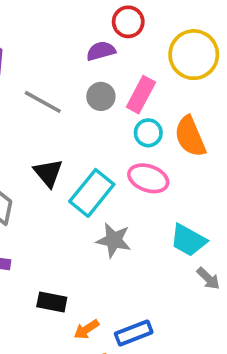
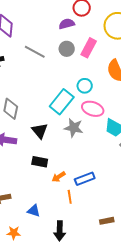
cyan circle: (148, 133) -> (85, 86), moved
black triangle: (48, 173) -> (40, 131), moved
pink ellipse: (148, 178) -> (93, 109), moved

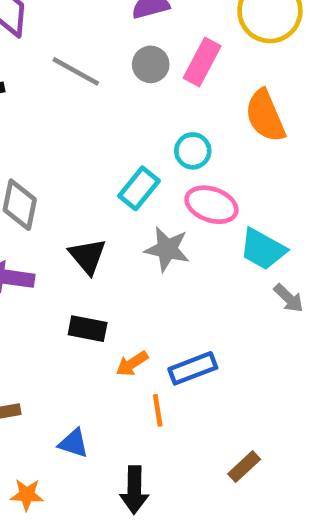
cyan rectangle: (62, 102) -> (139, 188), size x0.7
brown rectangle: (107, 221) -> (244, 467), turned -32

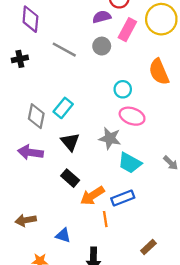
pink rectangle: (202, 62) -> (127, 30), moved
cyan rectangle: (139, 188) -> (63, 108), moved
cyan trapezoid: (263, 249) -> (130, 163), moved
black rectangle: (88, 329) -> (70, 178), turned 30
orange arrow: (132, 364) -> (92, 196), size x1.5

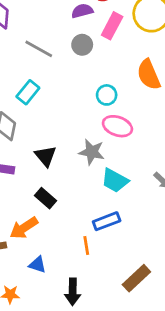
cyan rectangle: (63, 108) -> (28, 92), moved
orange arrow: (92, 196) -> (24, 228), moved
brown rectangle: (148, 247) -> (136, 278), size x1.5

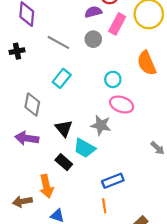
cyan rectangle: (28, 92) -> (62, 78), moved
cyan trapezoid: (115, 180) -> (85, 148), moved
orange arrow: (24, 228) -> (46, 186), turned -70
orange line: (86, 246) -> (104, 206), moved

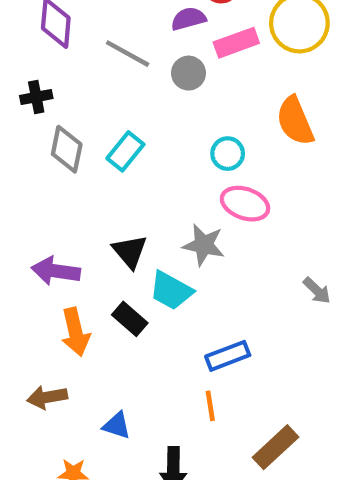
pink rectangle: (117, 24) -> (236, 43), turned 42
gray line: (58, 42) -> (128, 54), moved
gray diamond: (32, 104) -> (67, 149), moved
orange arrow: (46, 186) -> (75, 332), moved

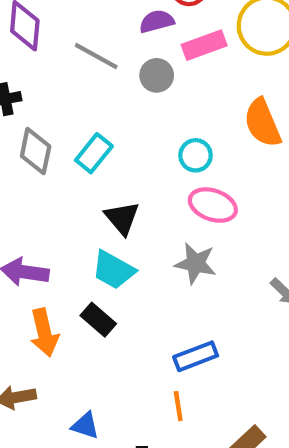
gray star: (204, 245) -> (196, 263), moved
black triangle: (130, 251) -> (122, 218), moved
cyan trapezoid: (171, 291) -> (113, 270), moved

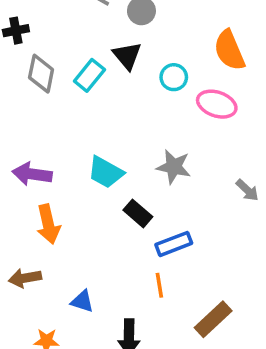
pink ellipse: (213, 205) -> (217, 104), moved
black triangle: (122, 218) -> (127, 56), moved
black rectangle: (98, 320) -> (138, 213), moved

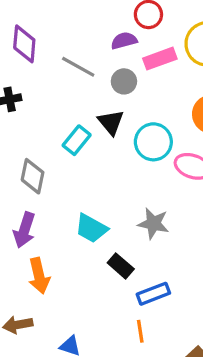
gray diamond: (41, 74) -> (33, 176), moved
cyan circle: (174, 77) -> (153, 142), size x1.5
purple arrow: (32, 174) -> (24, 230), turned -80

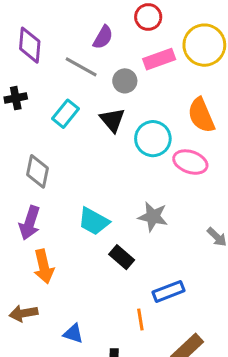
purple semicircle: (124, 41) -> (103, 37), moved, turned 135
cyan rectangle: (77, 140) -> (66, 114), moved
blue rectangle: (153, 294) -> (168, 291), moved

